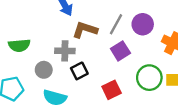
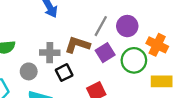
brown L-shape: (85, 30) -> (77, 45), moved
green circle: (149, 78) -> (134, 60), moved

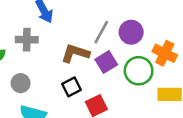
gray cross: (50, 53) -> (27, 40), moved
black square: (64, 73) -> (71, 87), moved

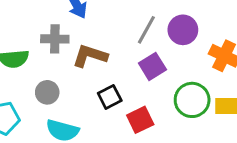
brown L-shape: (75, 53) -> (90, 56), moved
green circle: (139, 71) -> (192, 100), moved

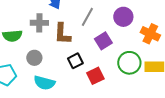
gray line: (146, 30) -> (87, 17), moved
brown L-shape: (90, 56) -> (62, 34), turned -105

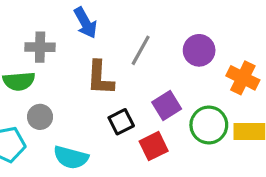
gray cross: (39, 23) -> (40, 47), moved
purple square: (103, 41) -> (167, 106), moved
gray circle: (34, 58) -> (40, 117), moved

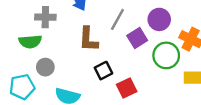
purple square: (167, 106) -> (137, 38), moved
green circle: (209, 125) -> (166, 55), moved

